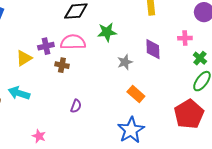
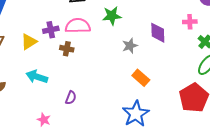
cyan arrow: (19, 93) -> (37, 77), moved
purple semicircle: (76, 106) -> (71, 98), moved

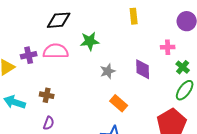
purple diamond: (158, 33) -> (143, 69), moved
brown cross: (67, 49) -> (47, 95), moved

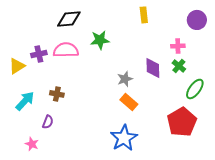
green cross: (183, 67) -> (179, 66), moved
gray star: (108, 71) -> (125, 79), moved
cyan arrow: (15, 102) -> (25, 101), turned 115
purple semicircle: (49, 123) -> (48, 122), moved

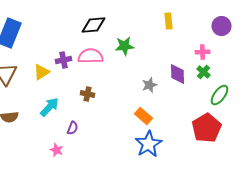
brown cross: (57, 94) -> (88, 94), moved
orange rectangle: (129, 102) -> (144, 116), moved

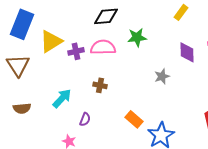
yellow rectangle: (168, 21) -> (181, 12), turned 42
yellow triangle: (42, 72) -> (51, 41), moved, size x1.4
purple diamond: (178, 74) -> (187, 52), moved
orange rectangle: (144, 116) -> (134, 119), moved

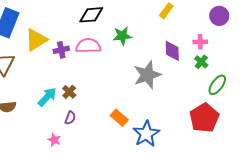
gray star: (162, 76) -> (147, 75), size x1.8
brown cross: (100, 85) -> (69, 92), moved, turned 32

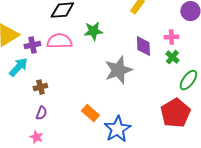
brown cross: (69, 92) -> (40, 87), turned 32
cyan arrow: (47, 97) -> (18, 67), moved
pink star: (54, 140) -> (36, 137), moved

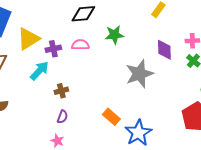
pink semicircle: (59, 41) -> (80, 45), size x0.7

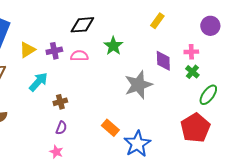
green star: (114, 35) -> (113, 46), turned -30
yellow triangle: (28, 39) -> (27, 50), size x0.7
purple cross: (53, 49) -> (54, 51), moved

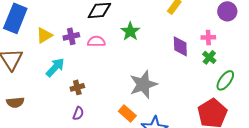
gray star: (138, 85) -> (143, 84), moved

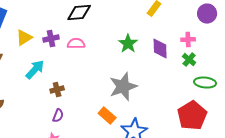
green star: (130, 31) -> (128, 44), moved
green ellipse: (225, 80) -> (205, 83), turned 60

